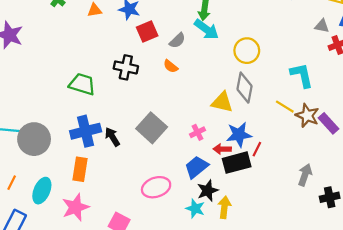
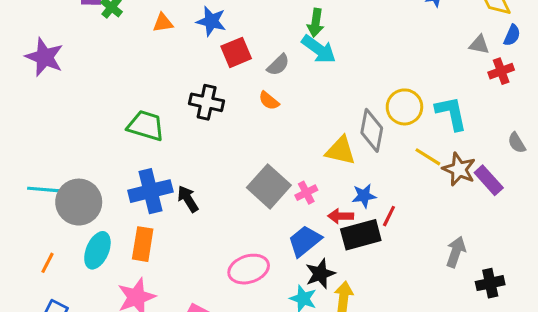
yellow circle: (247, 51) -> (404, 107), moved
gray square: (152, 128) -> (269, 186), moved
blue star: (239, 135) -> (364, 196), size x0.7
cyan ellipse: (42, 191) -> (97, 250), moved

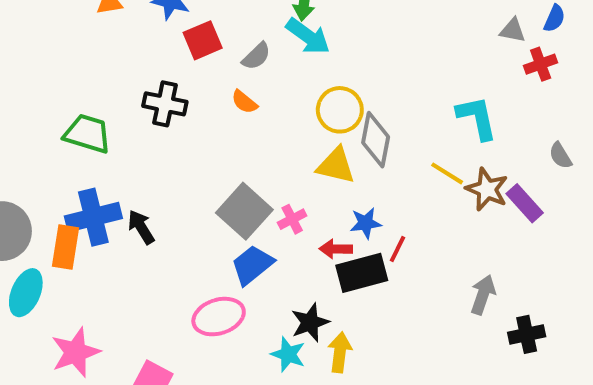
yellow circle: (404, 107) -> (340, 110), moved
blue trapezoid: (305, 241) -> (252, 265), moved
orange rectangle: (143, 244) -> (66, 247), moved

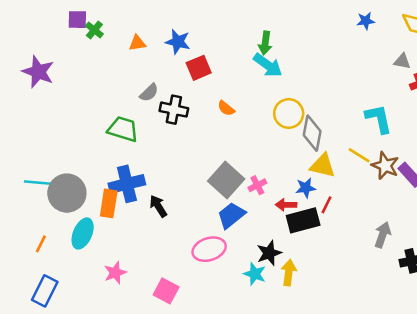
gray semicircle: (256, 56) -> (149, 93), moved
yellow triangle: (336, 165) -> (323, 166), moved
black arrow: (141, 227) -> (158, 206), moved
pink star: (75, 352) -> (115, 273), size x0.7

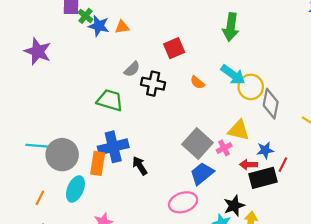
blue star: (178, 42) -> (99, 26), moved
green arrow: (265, 43) -> (231, 27), size x1.4
cyan arrow: (268, 65) -> (233, 75), moved
yellow triangle: (323, 166) -> (239, 130), moved

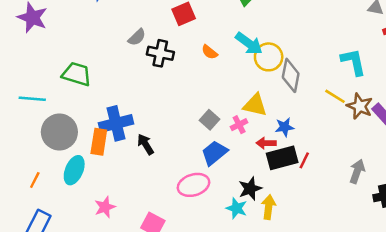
green trapezoid: (110, 100) -> (77, 74), moved
gray square: (197, 144) -> (209, 120), size x0.6
cyan line: (38, 146) -> (32, 99), moved
red line: (283, 165) -> (304, 160), moved

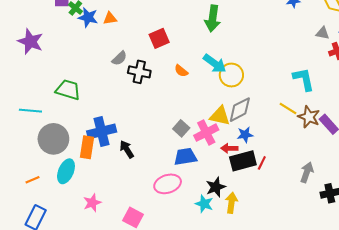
gray diamond: (291, 75) -> (240, 110), moved, turned 52
pink cross: (239, 125) -> (206, 133), size x1.6
blue trapezoid: (214, 153) -> (185, 157), turned 30
orange line: (35, 180) -> (32, 180), turned 40

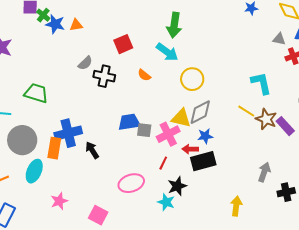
cyan arrow: (215, 63) -> (167, 52), moved
gray square: (181, 128) -> (144, 130), turned -35
blue trapezoid: (185, 157) -> (129, 122), moved
red line: (262, 163) -> (163, 163), moved
yellow arrow: (231, 203) -> (236, 206), moved

